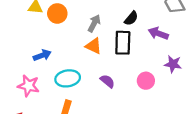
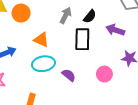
gray arrow: (94, 23) -> (65, 15), moved
orange triangle: (94, 46) -> (41, 40), moved
cyan ellipse: (68, 78) -> (43, 64), moved

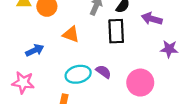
cyan ellipse: (43, 64) -> (78, 74), moved
pink circle: (104, 74) -> (140, 83), moved, size x1.5

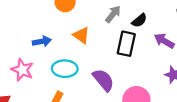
purple semicircle: (103, 72) -> (103, 80), size x1.5
cyan ellipse: (78, 74) -> (65, 69), moved

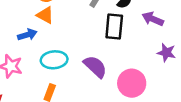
orange triangle: (81, 35) -> (45, 15), moved

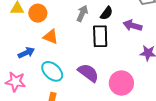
orange triangle: (45, 15) -> (51, 37), moved
cyan ellipse: (54, 60) -> (52, 71), turned 55

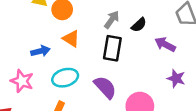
black rectangle: (100, 36) -> (112, 48), moved
cyan ellipse: (52, 71) -> (65, 78), turned -70

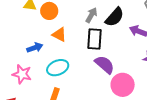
black semicircle: (139, 25) -> (115, 17), size x1.5
purple semicircle: (105, 87) -> (105, 65), moved

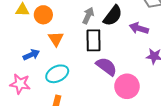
orange triangle: (59, 35) -> (56, 39), turned 35

